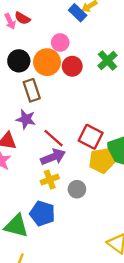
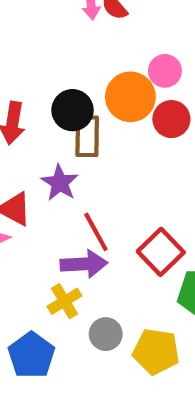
black circle: (19, 61) -> (72, 110), moved
yellow pentagon: (102, 161) -> (156, 352), moved
yellow cross: (50, 180) -> (64, 301), turned -30

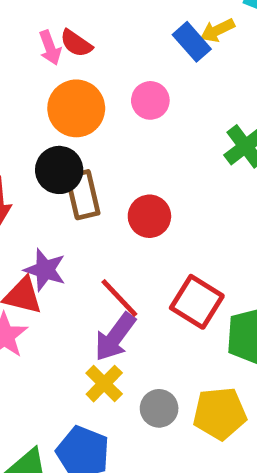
orange circle: (130, 97) -> (76, 108), moved
red circle: (171, 119) -> (149, 216), moved
purple star: (60, 183) -> (45, 270), moved
purple arrow: (84, 264) -> (115, 337), turned 144

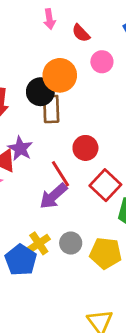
red semicircle: (76, 43) -> (81, 33), moved
orange circle: (76, 108) -> (60, 75), moved
red circle: (149, 216) -> (85, 148), moved
yellow cross: (104, 384) -> (39, 243), moved

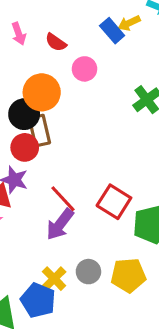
red circle: (85, 148) -> (25, 147), moved

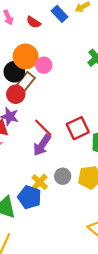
blue rectangle: (112, 31) -> (60, 14), moved
pink circle: (85, 69) -> (44, 65), moved
brown rectangle: (39, 131) -> (25, 82), turned 54
red square: (114, 202) -> (78, 128), turned 35

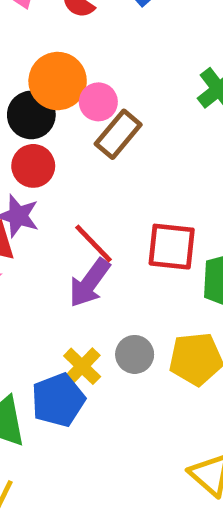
brown rectangle: (25, 82) -> (118, 134), moved
red square: (78, 128) -> (172, 247), turned 30
blue pentagon: (29, 197) -> (58, 400), turned 30

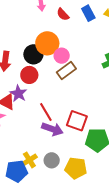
purple arrow: (90, 283) -> (52, 129), moved, turned -120

